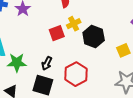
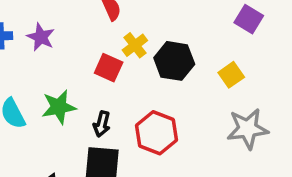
red square: (57, 33) -> (109, 68), turned -35
green star: (17, 63) -> (59, 107), moved

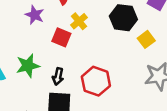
purple star: (41, 37) -> (35, 15), moved
black hexagon: (174, 61) -> (123, 18), moved

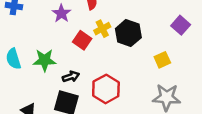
black hexagon: (123, 18) -> (128, 33), moved
black arrow: (58, 76) -> (71, 77), turned -133

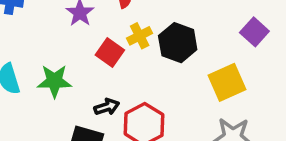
yellow square: (162, 60) -> (227, 82), size x1.5
black arrow: (71, 77) -> (107, 107), moved

